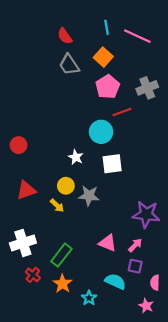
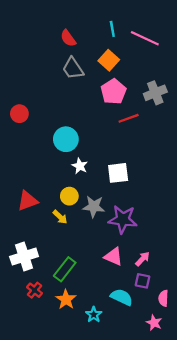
cyan circle: (101, 132) -> (66, 139), moved
red circle: (19, 145) -> (19, 114), moved
purple star: (146, 214) -> (123, 219), moved

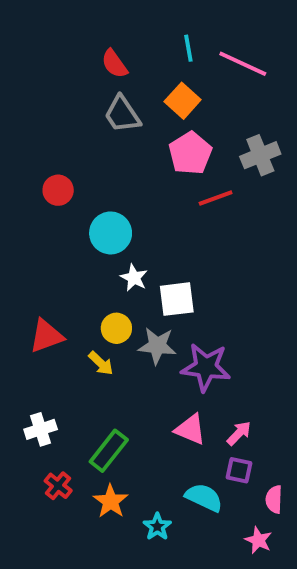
red circle: (19, 114) -> (58, 190), moved
white square: (118, 173) -> (177, 299), moved
white cross: (24, 257) -> (41, 429), size x0.7

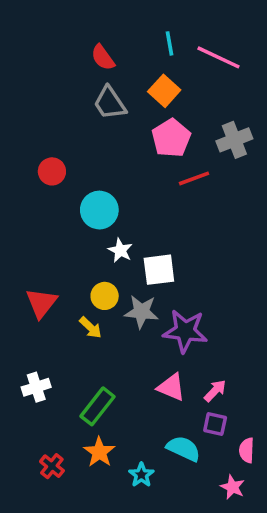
red triangle: (46, 336) -> (41, 303), turned -32
red cross: (58, 486) -> (52, 466), moved

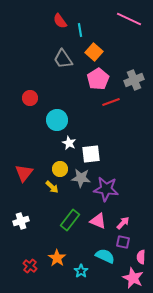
cyan line: (169, 43) -> (80, 30), moved
red semicircle: (103, 57) -> (60, 21), moved
pink line: (219, 57) -> (129, 19), moved
green rectangle: (98, 406) -> (70, 220), moved
pink star: (233, 487) -> (133, 278), size x1.5

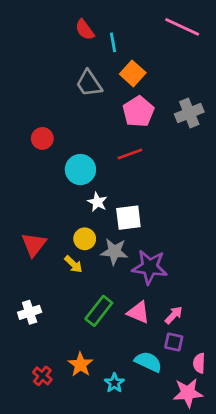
red line: (111, 102) -> (130, 154), moved
pink star: (133, 278) -> (188, 393), turned -30

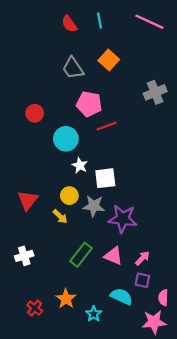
cyan line: (113, 42) -> (100, 21), moved
pink pentagon: (138, 112) -> (89, 104), moved, turned -30

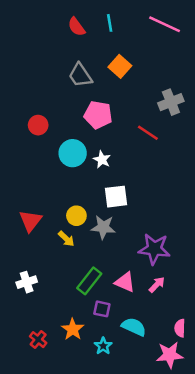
red line: (106, 126) -> (148, 133), moved, turned 54
white star: (80, 165) -> (102, 160), moved
purple star: (123, 219) -> (154, 249), moved
purple square: (142, 280) -> (102, 309), moved

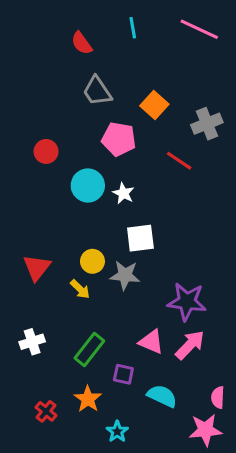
red semicircle: (76, 27) -> (82, 43), moved
orange square: (120, 66) -> (154, 105), moved
green rectangle: (89, 281) -> (89, 350), moved
pink arrow: (157, 285) -> (190, 345), size x1.5
cyan star: (103, 346) -> (117, 432), moved

